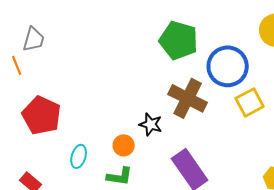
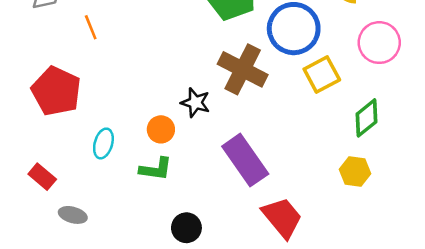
orange line: (17, 65) -> (91, 27), moved

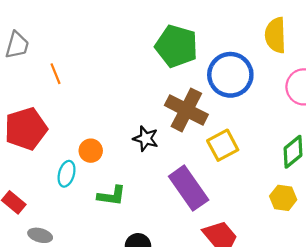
yellow square: (322, 74) -> (223, 145), moved
red pentagon: (56, 91) -> (26, 129), turned 30
orange circle: (161, 129) -> (91, 151), moved

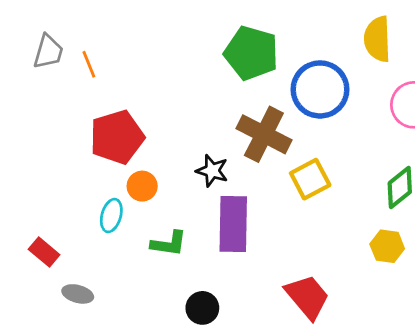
orange line: (56, 74) -> (89, 64), moved
red pentagon: (26, 129) -> (117, 137), moved
purple rectangle: (189, 188) -> (233, 224), moved, turned 36

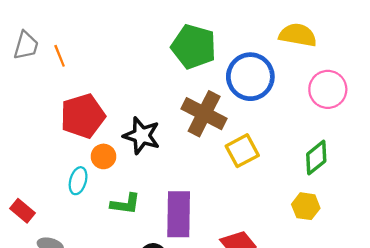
yellow semicircle: (377, 39) -> (298, 35), turned 102
black star: (212, 171) -> (142, 136), moved, size x1.4
purple rectangle: (233, 224) -> (179, 214), moved

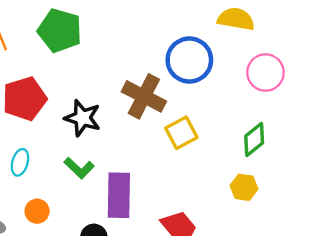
green pentagon: (194, 47) -> (60, 30), moved
orange circle: (103, 156) -> (37, 211), moved
green L-shape: (125, 204) -> (79, 168), moved, turned 36

